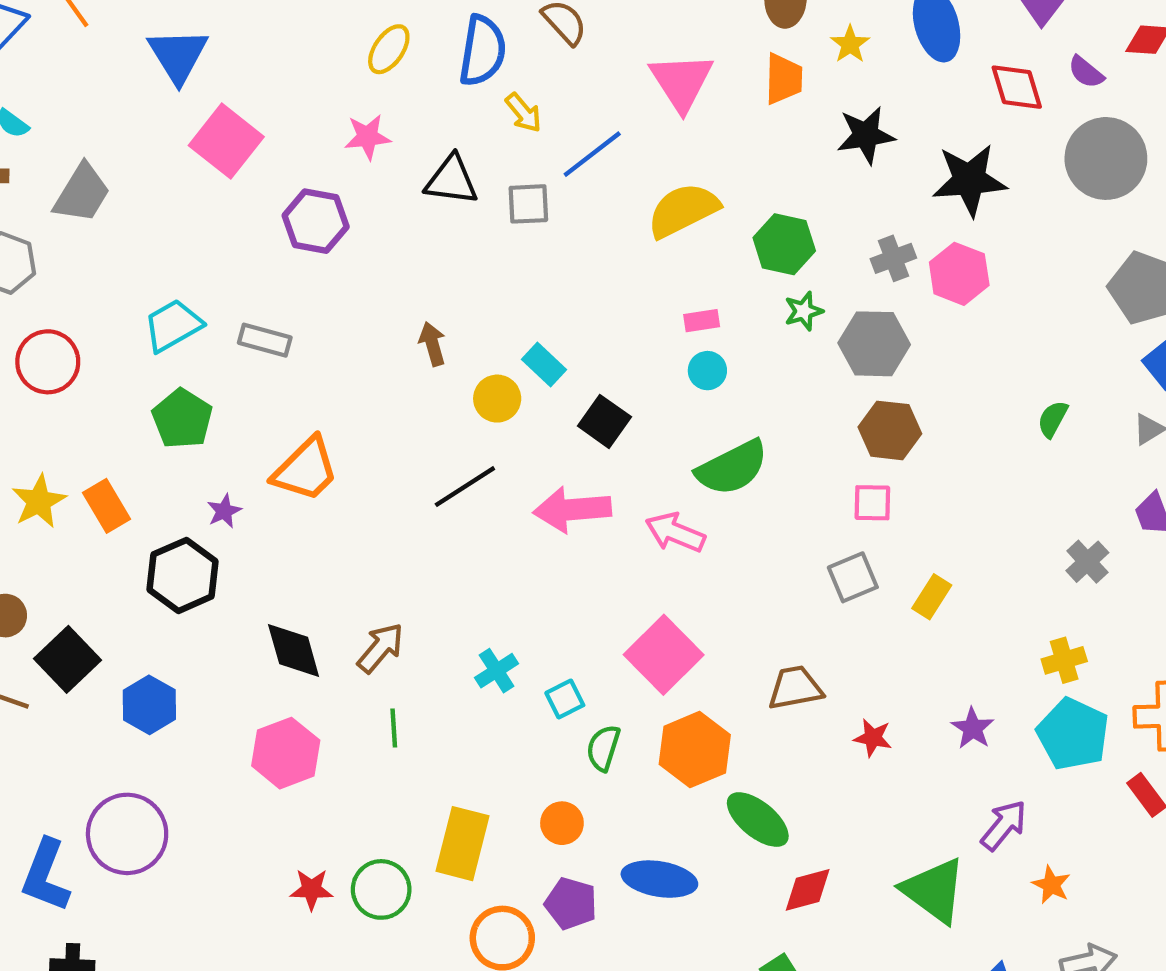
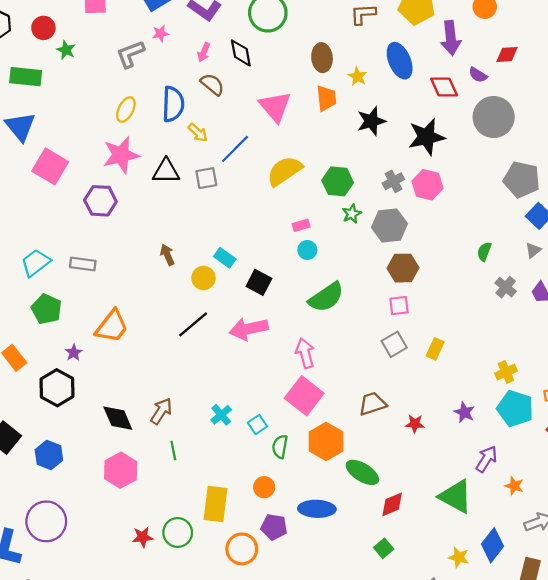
pink star: (368, 137) -> (121, 155), size x1.6
pink arrow: (675, 533) -> (305, 353), moved, turned 60
gray cross: (1087, 562) -> (506, 287), moved

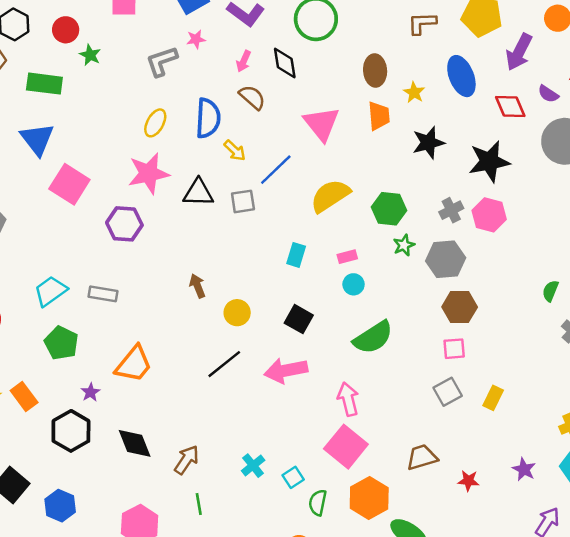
purple arrow: (451, 38) -> (519, 52), turned 32
cyan rectangle: (225, 258) -> (296, 255), moved, turned 70
black diamond: (118, 418) -> (135, 443), moved

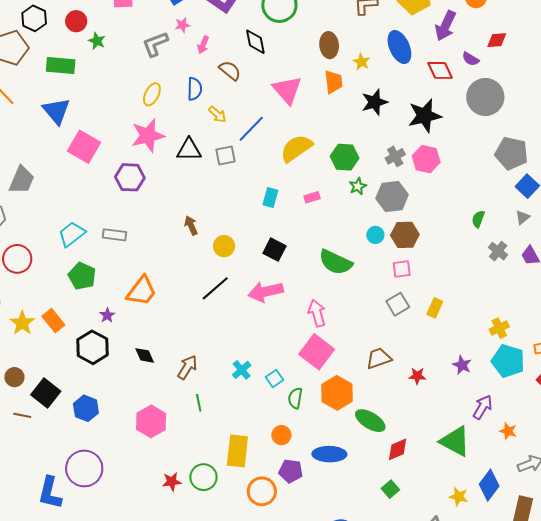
pink arrow: (244, 61) -> (203, 45), moved
blue semicircle: (208, 118) -> (195, 89), size x0.7
cyan circle: (354, 284) -> (375, 235), moved
green semicircle: (373, 337) -> (336, 262), turned 60
black diamond: (135, 443) -> (145, 355), size x0.7

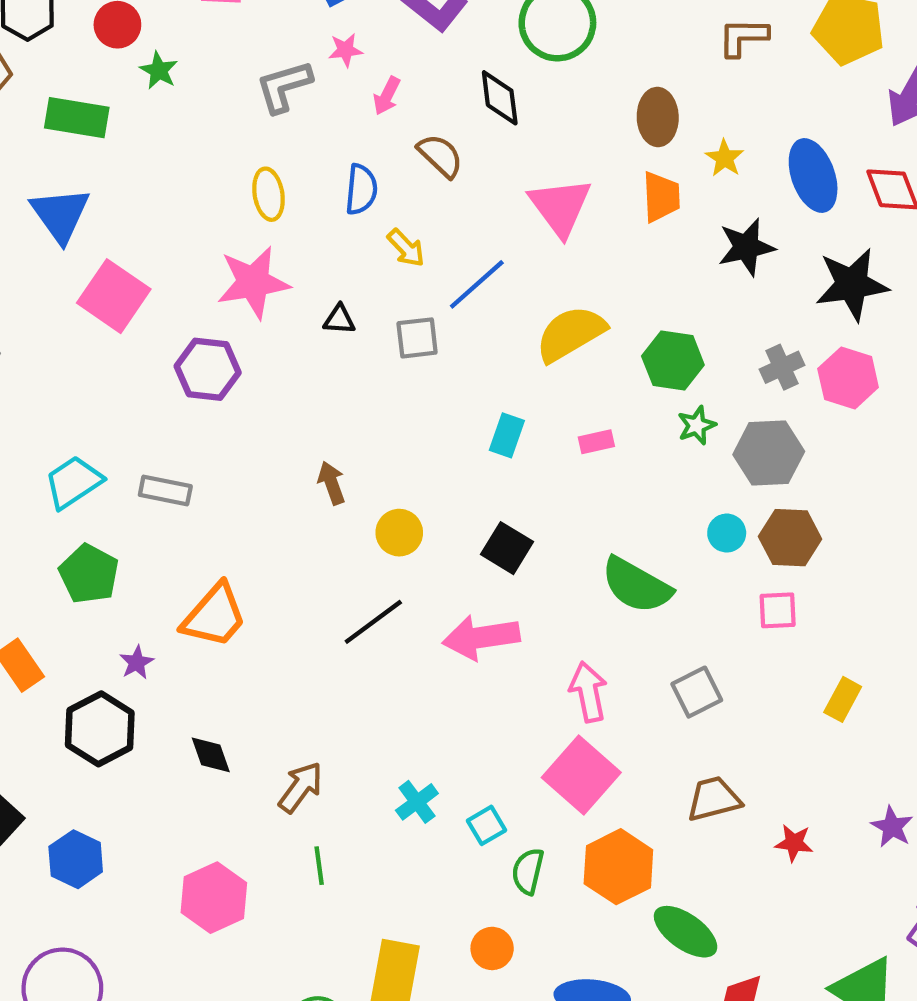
blue ellipse: (399, 47) -> (813, 175), moved
yellow ellipse: (152, 94) -> (269, 194), turned -40
black triangle: (189, 150) -> (339, 320), size x0.6
gray square: (398, 304) -> (697, 692), moved

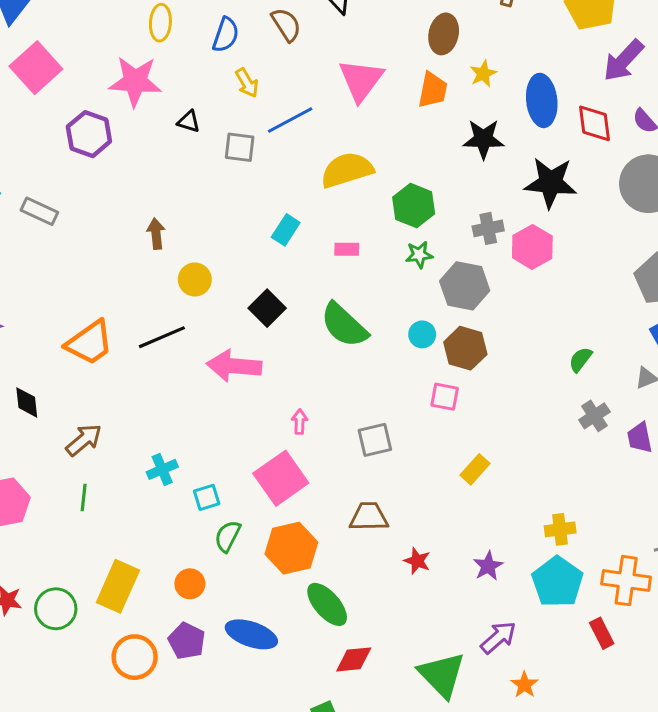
green semicircle: (636, 585) -> (344, 325), moved
orange trapezoid: (214, 616) -> (90, 343), moved
pink arrow: (588, 692) -> (300, 422), size x0.6

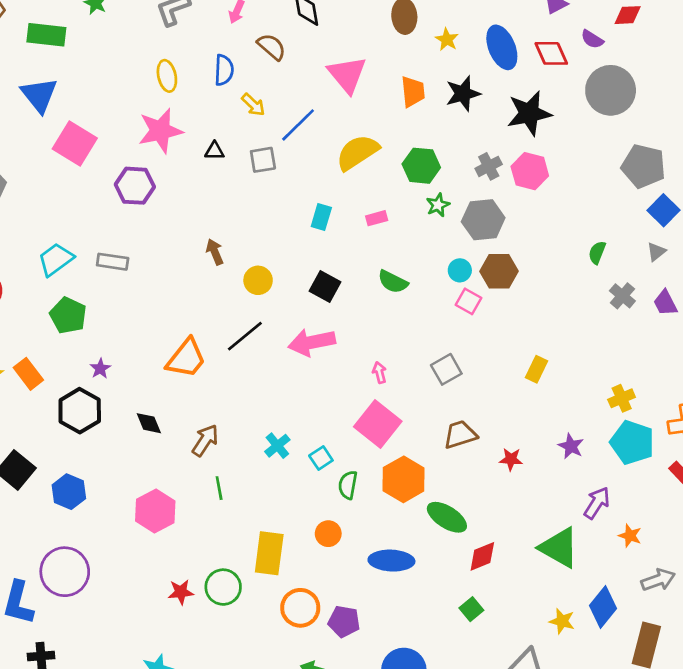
orange trapezoid: (433, 90) -> (413, 92), moved
green semicircle: (344, 325) -> (393, 282), size x0.7
pink square: (445, 397) -> (468, 301), moved, turned 35
purple pentagon: (187, 641) -> (344, 621), moved

